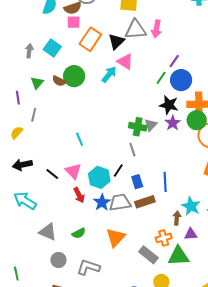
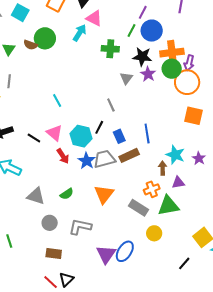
green cross: (138, 127) -> (110, 49), moved

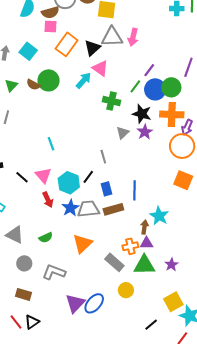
green circle: (172, 69) -> (171, 87), moved
purple star: (199, 158) -> (171, 265), moved
purple triangle: (178, 183) -> (147, 243), moved

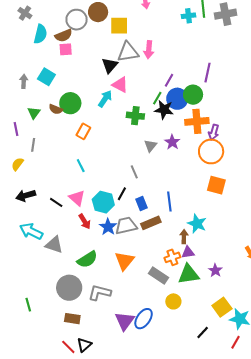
orange rectangle: (67, 44) -> (83, 131), moved, size x0.7
black star: (142, 114) -> (164, 110), moved
gray triangle: (15, 235) -> (54, 245), moved
green semicircle: (46, 238) -> (87, 259), size x1.5
gray circle: (24, 263) -> (69, 288), size x1.6

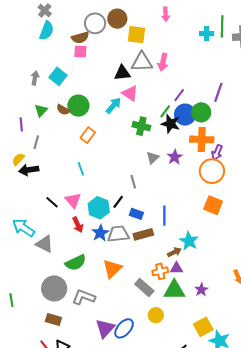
cyan semicircle: (40, 34) -> (47, 31), moved
black triangle: (110, 65) -> (122, 73), turned 36
black arrow: (26, 196) -> (29, 170), moved
blue rectangle: (141, 203) -> (136, 214), turned -56
brown arrow: (184, 237) -> (174, 252), turned 56

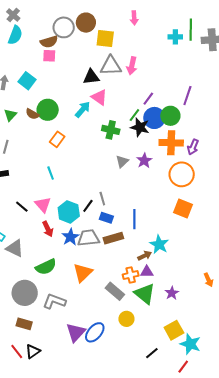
purple arrow: (217, 152) -> (193, 147), moved
gray line: (133, 182) -> (102, 199), moved
green triangle: (174, 290) -> (145, 294), turned 40

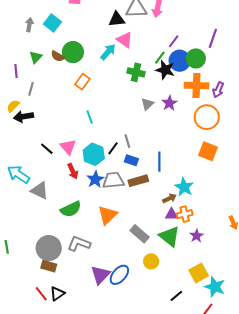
cyan line: (51, 173) -> (90, 117), moved
orange cross: (131, 275) -> (185, 214), moved
gray circle: (25, 293) -> (49, 248), moved

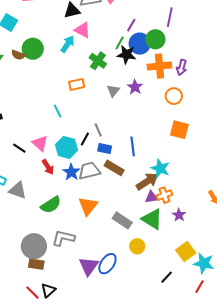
green cross: (136, 72) -> (98, 61), turned 30
orange rectangle: (82, 82) -> (77, 84), moved, turned 49
orange circle: (207, 117) -> (174, 96), size x0.7
brown rectangle: (138, 181) -> (114, 168), turned 54
brown arrow: (169, 198) -> (147, 181), size x1.6

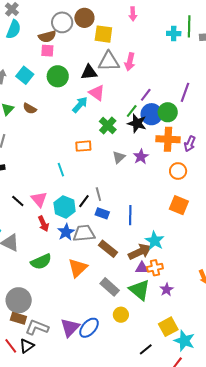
green circle: (33, 49) -> (58, 76), moved
brown rectangle: (114, 168) -> (108, 249), moved
gray L-shape: (63, 238) -> (37, 327), moved

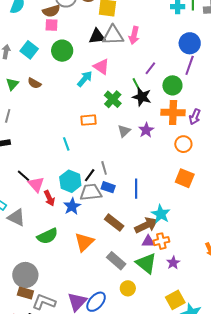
black triangle: (89, 72) -> (97, 36), moved
green line: (132, 111) -> (136, 85), turned -64
blue circle: (152, 114) -> (190, 43), moved
pink triangle: (39, 199) -> (36, 184), moved
gray trapezoid: (84, 233) -> (91, 192), moved

